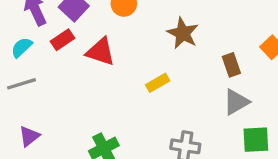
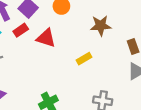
brown star: (183, 33) -> (101, 26), turned -30

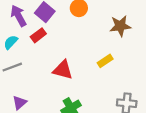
red triangle: (46, 38) -> (63, 70), moved

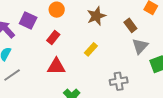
red rectangle: (38, 35) -> (53, 38), moved

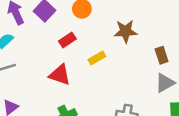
yellow rectangle: (91, 49) -> (97, 58), moved

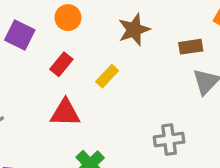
brown rectangle: (162, 55) -> (191, 47), turned -63

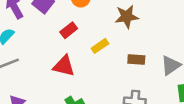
brown rectangle: (191, 47) -> (136, 59), moved

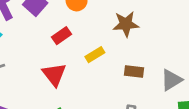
red triangle: (64, 66) -> (54, 74), turned 35

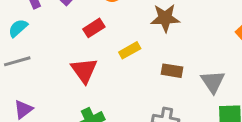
gray triangle: (171, 80) -> (213, 82), turned -35

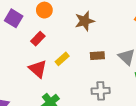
yellow rectangle: (130, 50) -> (62, 59), moved

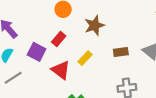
purple square: (14, 18) -> (37, 52), moved
brown star: (85, 21) -> (94, 25), moved

